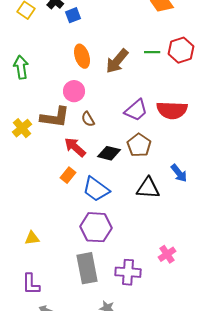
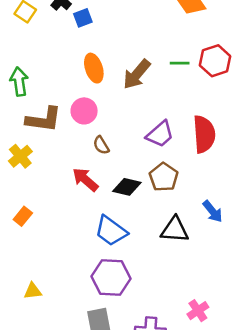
red semicircle: (172, 110) -> (204, 134), turned -96
brown L-shape: (55, 117) -> (44, 120), moved
orange rectangle: (68, 175) -> (23, 216), moved

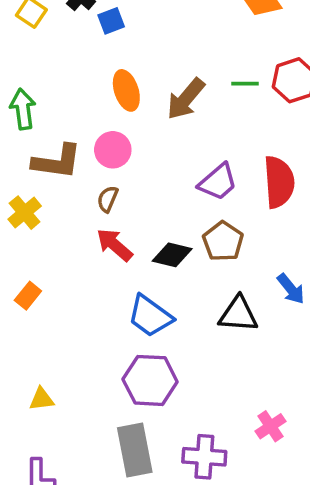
brown semicircle: (101, 145) -> (108, 199), moved, turned 54

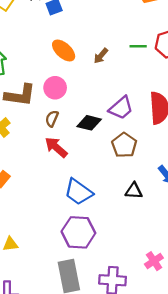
orange ellipse: (126, 90) -> (64, 50), turned -30
brown arrow: (186, 99) -> (101, 56), size x0.6
black diamond: (172, 255) -> (89, 123), moved
black triangle: (238, 314) -> (134, 191), size x0.7

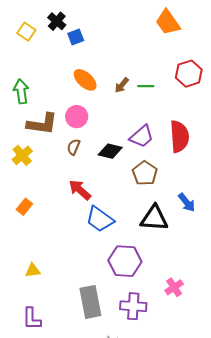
green line: (138, 46) -> (146, 86), moved
red arrow: (56, 147) -> (80, 190), moved
black triangle: (134, 191) -> (154, 218), size x1.6
purple hexagon: (78, 232) -> (125, 261), moved

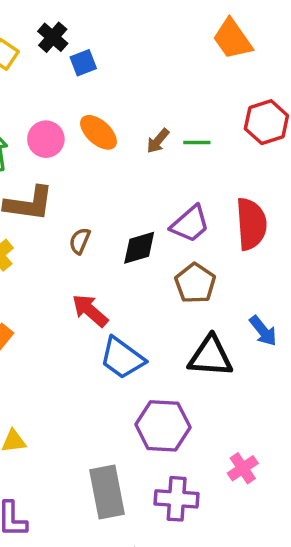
pink circle: (77, 117) -> (46, 139), moved
black diamond: (110, 151) -> (139, 248), turned -30

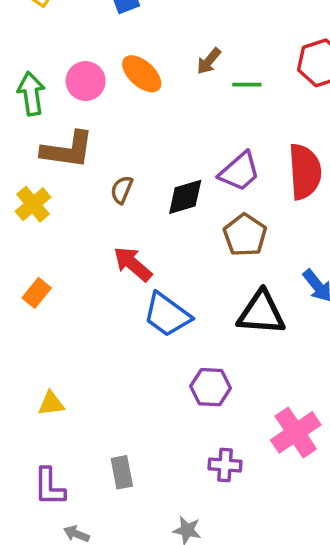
brown arrow: (158, 141) -> (209, 61), moved
purple hexagon: (163, 426) -> (211, 387), size x0.7
pink cross: (243, 468) -> (296, 432), size x1.5
gray rectangle: (107, 492) -> (122, 472), moved, size x0.6
purple cross: (177, 499) -> (225, 465), size x0.7

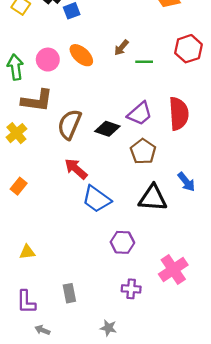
brown semicircle: (122, 190) -> (69, 124), size x1.8
black diamond: (185, 197) -> (107, 129), turned 35

